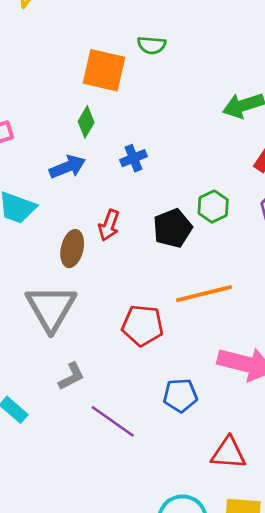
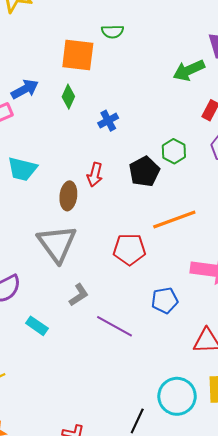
blue arrow: (67, 167) -> (25, 89), moved

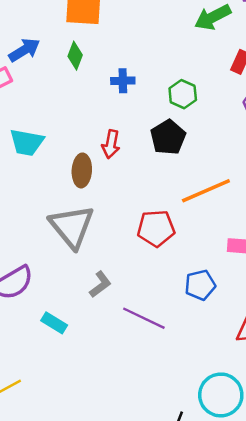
blue cross: (108, 121) -> (123, 81), turned 30
green hexagon: (174, 151) -> (183, 94), moved

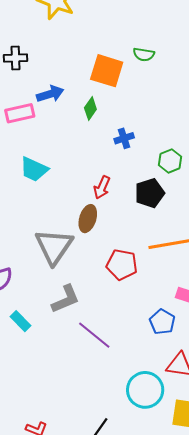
blue cross: (123, 81) -> (124, 138), turned -30
brown ellipse: (82, 170) -> (88, 219), moved
gray L-shape: (100, 284) -> (66, 299), size x1.4
blue pentagon: (200, 285) -> (162, 322), moved, turned 30
cyan circle: (221, 395) -> (145, 390), moved

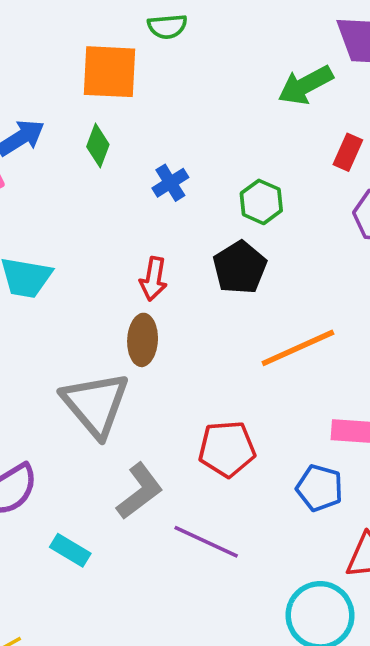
red pentagon: (122, 265) -> (227, 449), moved

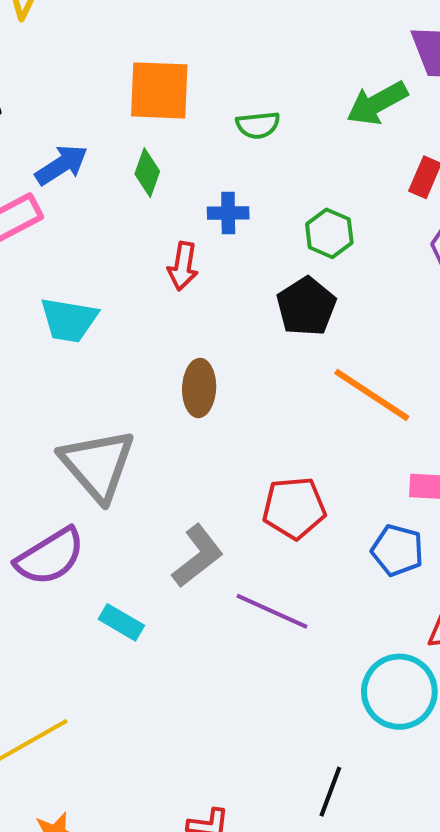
green semicircle: (167, 26) -> (258, 125), moved
blue cross: (170, 183) -> (228, 213), turned 32
red arrow: (153, 279) -> (183, 266), moved
orange line: (298, 348) -> (372, 395), turned 58
gray triangle: (95, 404) -> (98, 465), moved

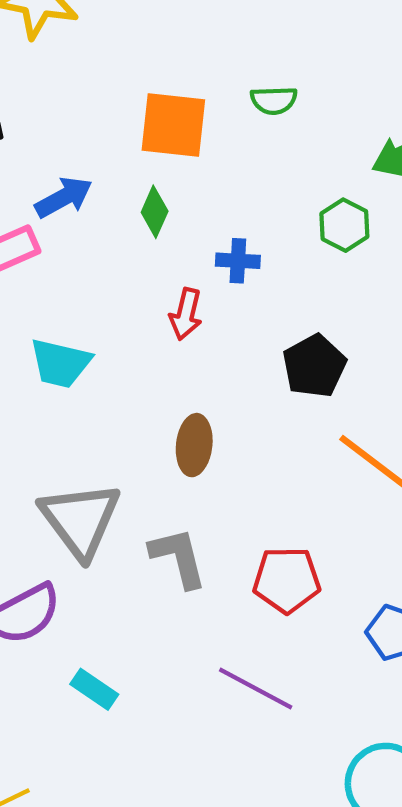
green semicircle: (258, 125) -> (274, 100), moved
green hexagon: (329, 233) -> (344, 225), moved
gray L-shape: (198, 556) -> (178, 557), moved, turned -70

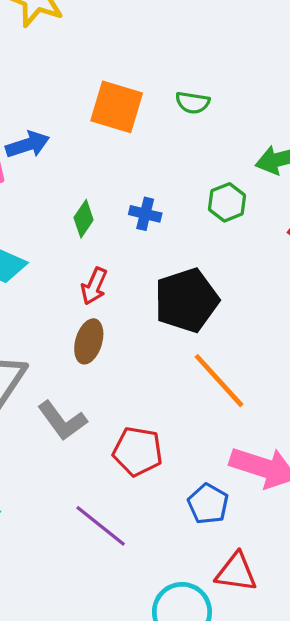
green diamond: (155, 212) -> (84, 219), moved
red arrow: (186, 314) -> (94, 286), moved
black pentagon: (314, 366) -> (186, 300), size x1.4
gray L-shape: (178, 557) -> (62, 421), turned 147

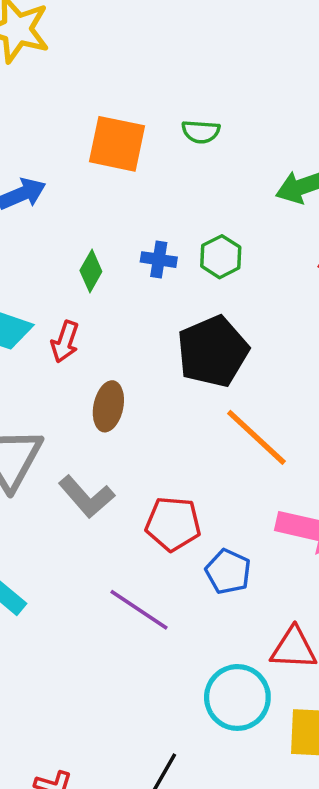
green hexagon: (227, 202) -> (221, 257), moved
red arrow: (94, 286) -> (65, 342), moved
blue pentagon: (208, 504) -> (228, 571), moved

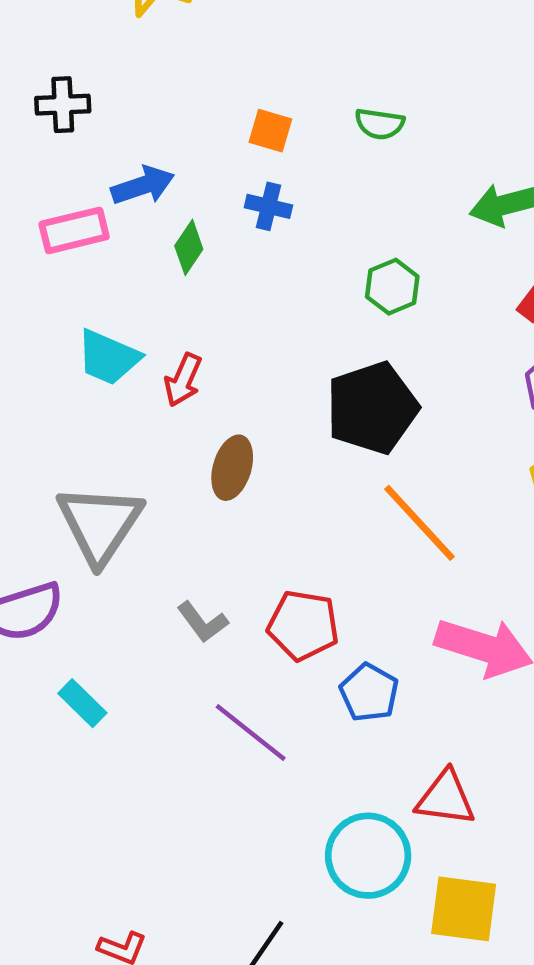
orange square: (117, 144) -> (270, 131), size x0.6
blue cross: (159, 260) -> (268, 206), moved
green diamond: (91, 271) -> (189, 247), moved
gray L-shape: (86, 497) -> (203, 622), moved, size x0.7

